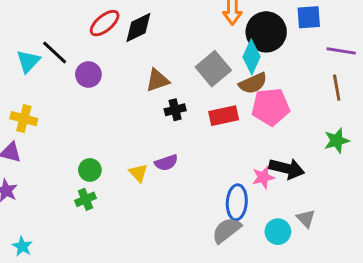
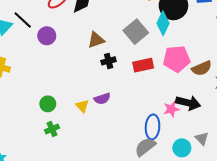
brown semicircle: (253, 83) -> (202, 68), moved
green cross: (85, 199) -> (52, 129), moved

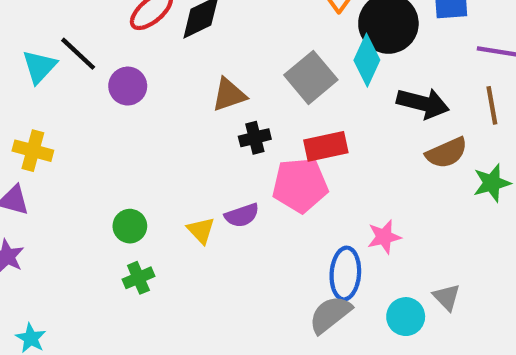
pink pentagon: (177, 59) -> (300, 185), moved
black arrow: (188, 103) -> (423, 103), moved

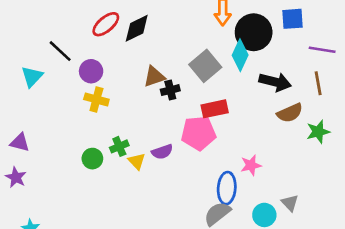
cyan triangle: (39, 67) -> (32, 77), moved
black cross: (255, 138) -> (170, 90), moved
yellow cross: (33, 151) -> (96, 99), moved
green cross: (138, 278) -> (119, 146), moved

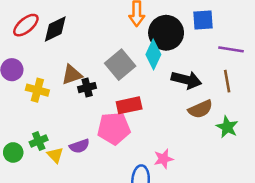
yellow cross: (96, 99) -> (37, 90), moved
green star: (318, 132) -> (227, 127), turned -30

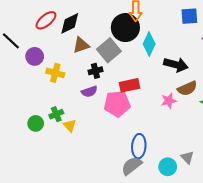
black circle: (166, 33) -> (125, 28), moved
gray square: (120, 65) -> (109, 50), moved
brown triangle: (72, 75) -> (81, 45), moved
purple semicircle: (79, 146) -> (89, 91), moved
pink star: (163, 159) -> (169, 101), moved

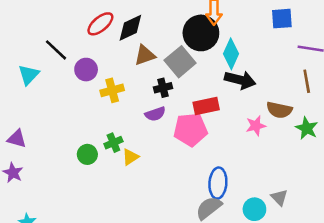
black arrow: (176, 65) -> (240, 80), moved
yellow cross: (55, 73) -> (112, 90), turned -30
brown semicircle: (187, 88) -> (279, 110), turned 36
yellow triangle: (70, 126) -> (130, 157), turned 40

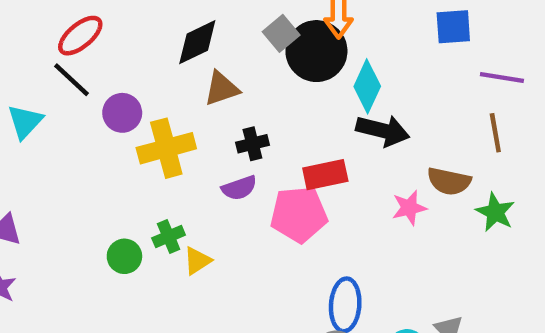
red ellipse: (100, 24) -> (80, 36), moved
gray square: (180, 62) -> (281, 33), moved, size x0.7
yellow cross: (112, 90) -> (166, 148), size x1.4

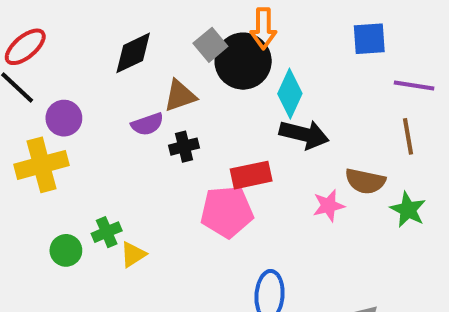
brown triangle: (222, 89) -> (180, 96), moved
yellow cross: (166, 148) -> (42, 165), moved
purple semicircle: (239, 188) -> (147, 124), moved

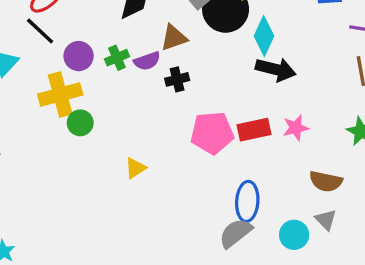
red rectangle: (251, 175) -> (254, 130), moved
brown semicircle: (365, 181) -> (326, 181), moved
green cross: (107, 232) -> (117, 58), moved
green circle: (66, 250) -> (80, 123), moved

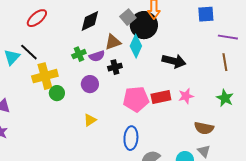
black line: (40, 31) -> (29, 52), moved
cyan diamond: (264, 36) -> (136, 46), moved
purple circle: (79, 56) -> (90, 84), moved
blue ellipse: (247, 201) -> (131, 138), moved

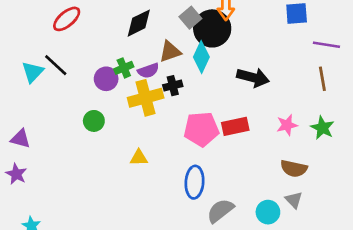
yellow cross: (45, 76) -> (146, 98), moved
purple circle: (90, 84) -> (106, 79), moved
pink star: (186, 96) -> (287, 125), moved
yellow triangle: (90, 120) -> (139, 158), turned 32

